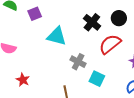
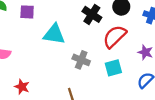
purple square: (35, 14) -> (27, 12), turned 32
cyan square: (97, 79) -> (113, 68), moved, turned -35

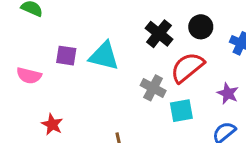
purple square: (27, 12) -> (66, 56), moved
gray cross: (81, 60) -> (153, 88), moved

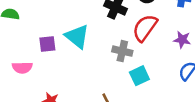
cyan triangle: (104, 56) -> (77, 36), turned 40
cyan square: (181, 111) -> (139, 76), moved

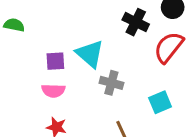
gray cross: (122, 51) -> (111, 83), moved
pink semicircle: (22, 68) -> (53, 91), moved

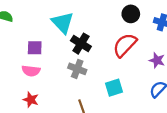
black cross: (136, 22) -> (81, 44), moved
cyan triangle: (90, 54) -> (63, 23), moved

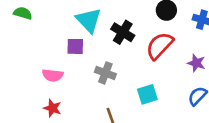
black cross: (81, 44) -> (123, 32), moved
purple square: (35, 48) -> (75, 46), moved

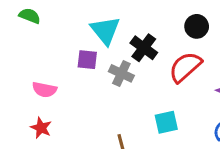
gray cross: (105, 73) -> (121, 73), moved
pink semicircle: (53, 75) -> (44, 90), moved
red star: (52, 108) -> (41, 128), moved

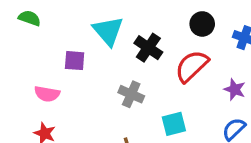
purple square: (87, 60) -> (75, 61), moved
gray cross: (121, 73) -> (131, 94), moved

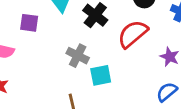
cyan square: (174, 124) -> (101, 75), moved

